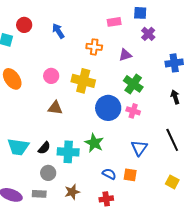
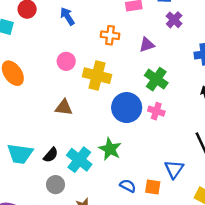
pink circle: (51, 76) -> (66, 61), moved
blue triangle: (139, 148) -> (174, 169), moved
cyan cross: (68, 152) -> (79, 160), turned 35

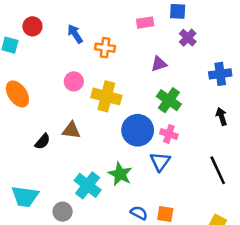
orange cross: (110, 35) -> (105, 48), moved
cyan trapezoid: (20, 154) -> (25, 197), moved
black semicircle: (51, 155) -> (43, 141), moved
blue triangle: (174, 169) -> (160, 162), moved

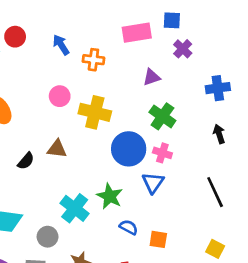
pink rectangle: (145, 23) -> (137, 33), size x1.5
blue semicircle: (139, 213) -> (129, 227), moved

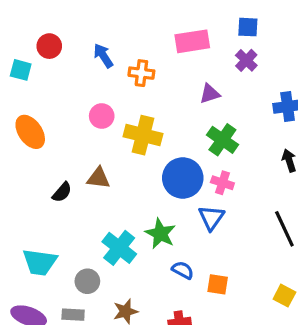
blue square: (172, 20) -> (248, 27), moved

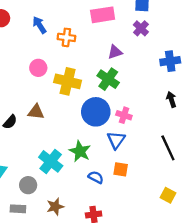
green cross: (222, 140) -> (108, 79), moved
orange square: (218, 284) -> (121, 169), moved

